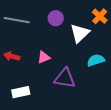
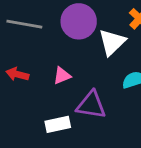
purple circle: (56, 18) -> (79, 21), size x1.6
white rectangle: (21, 92) -> (58, 124), moved

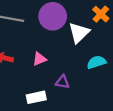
purple triangle: (91, 105) -> (63, 82), size x0.6

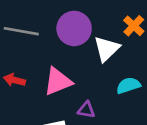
pink triangle: (40, 59) -> (58, 81), size x1.6

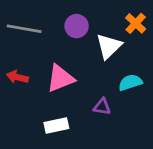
purple circle: (74, 28) -> (77, 26), size x0.7
purple triangle: (86, 110) -> (102, 107), moved

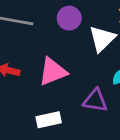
purple triangle: (102, 107) -> (95, 101), size x1.4

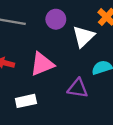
white rectangle: (49, 120) -> (26, 101), moved

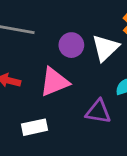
purple circle: (56, 19) -> (71, 45), moved

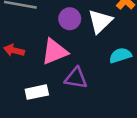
purple triangle: (98, 112) -> (76, 78), moved

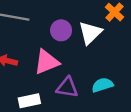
cyan semicircle: (120, 55) -> (102, 85), moved

